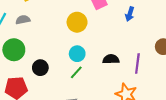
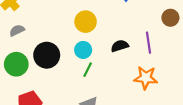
yellow circle: (77, 22) -> (86, 22), moved
black circle: (40, 68) -> (47, 55), moved, size x1.5

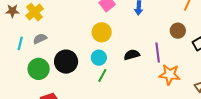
orange star: (146, 78) -> (170, 75), moved

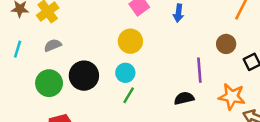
cyan line: (20, 43) -> (18, 49), moved
black semicircle: (132, 55) -> (184, 98), moved
orange star: (170, 75) -> (232, 97), moved

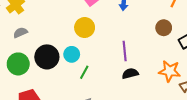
purple line: (199, 70) -> (125, 51), moved
cyan circle: (125, 73) -> (72, 54), moved

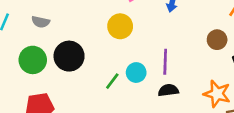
gray semicircle: (20, 33) -> (41, 22), turned -152
cyan circle: (72, 54) -> (136, 73), moved

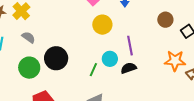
gray semicircle: (41, 22) -> (28, 37), turned -144
yellow circle: (120, 26) -> (102, 25), moved
black semicircle: (168, 90) -> (129, 68), moved

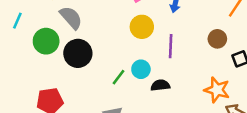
gray semicircle: (28, 37) -> (71, 18), moved, size x1.5
purple line: (130, 46) -> (171, 46), moved
green circle: (29, 68) -> (46, 41), moved

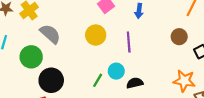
yellow circle: (142, 27) -> (96, 35), moved
purple line: (171, 46) -> (129, 42), moved
black circle: (78, 53) -> (51, 80), moved

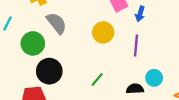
blue arrow: (139, 11) -> (140, 14), moved
cyan circle: (116, 71) -> (154, 78), moved

